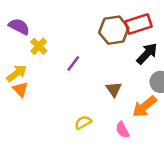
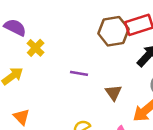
purple line: (73, 63) -> (79, 73), moved, turned 63
orange triangle: (20, 89) -> (21, 117), moved

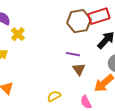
purple line: (79, 73) -> (73, 54), moved

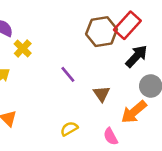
red rectangle: (99, 16) -> (127, 25), turned -30
purple line: (73, 54) -> (68, 74), moved, turned 40

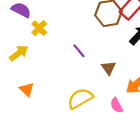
yellow semicircle: (69, 129) -> (80, 99), size x1.6

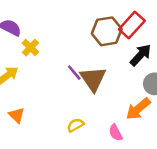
brown triangle: (109, 68) -> (93, 79), moved, size x1.6
yellow semicircle: (80, 99) -> (75, 125), size x0.6

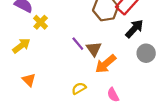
brown triangle: (93, 79) -> (94, 49), size x0.7
orange arrow: (138, 109) -> (106, 64), moved

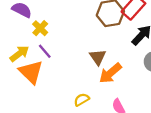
purple line: (78, 44) -> (45, 51), moved
orange triangle: (29, 80) -> (31, 72), moved, size x1.6

